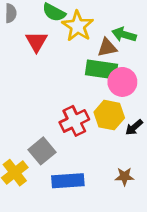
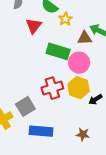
yellow star: (78, 26) -> (65, 19), size x0.6
green rectangle: (101, 69) -> (58, 51), moved
pink circle: (122, 82) -> (79, 63), moved

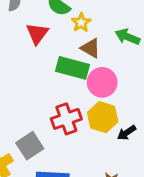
brown triangle: (85, 38) -> (91, 48), moved, turned 35

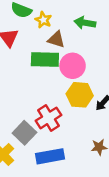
red cross: (66, 119) -> (49, 118), moved

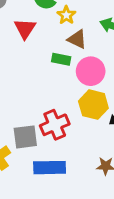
green rectangle: (45, 59) -> (61, 59), size x0.6
gray square: (24, 133) -> (25, 137), turned 30

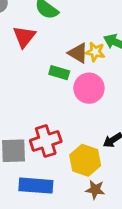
yellow star: (66, 15) -> (95, 52), moved, turned -30
yellow hexagon: (93, 105) -> (85, 160), moved

